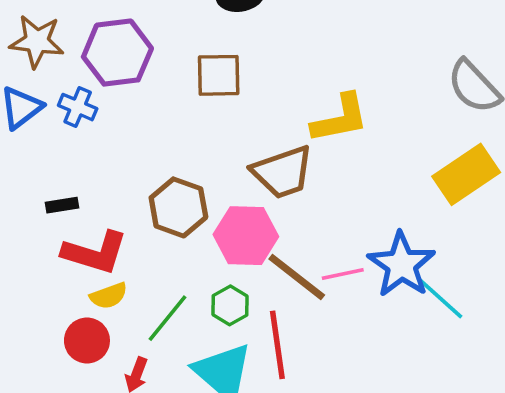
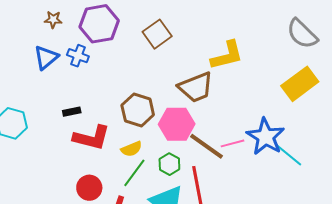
brown star: (37, 41) -> (53, 20), size x0.6
brown square: (219, 75) -> (157, 34), turned -32
yellow semicircle: (109, 296) -> (131, 149), moved

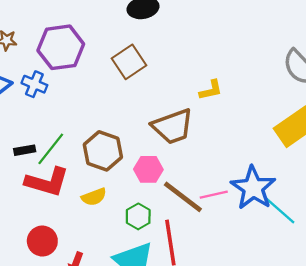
yellow L-shape: (227, 55) -> (211, 90), size x0.6
pink hexagon: (177, 124) -> (148, 169), size x0.7
green line: (134, 173) -> (51, 149), moved

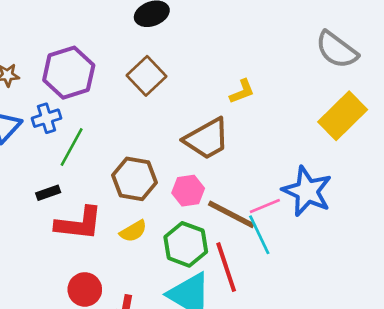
blue cross: (34, 84) -> (47, 118), turned -30
green line: (51, 149) -> (72, 147), moved
cyan line: (280, 210) -> (259, 235), moved, turned 33
green hexagon: (138, 216) -> (186, 244), size x1.5

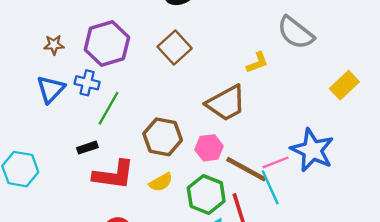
gray semicircle: (337, 50) -> (296, 33), moved
yellow rectangle: (343, 116) -> (344, 85), size x0.7
blue cross: (47, 118) -> (87, 83), turned 30

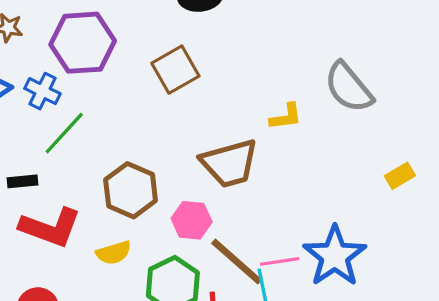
yellow rectangle: (344, 85) -> (400, 176), size x0.7

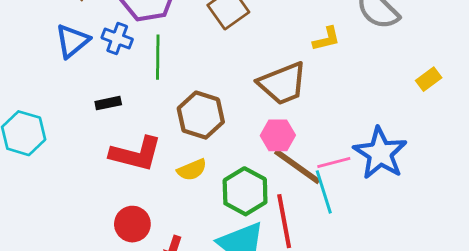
green line: (64, 133) -> (158, 57), moved, turned -36
black rectangle: (22, 181) -> (108, 103), moved
pink hexagon: (192, 220) -> (278, 135), moved

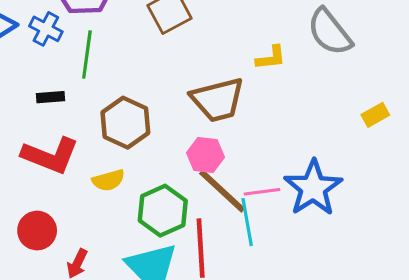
black rectangle: (108, 103) -> (50, 97), moved

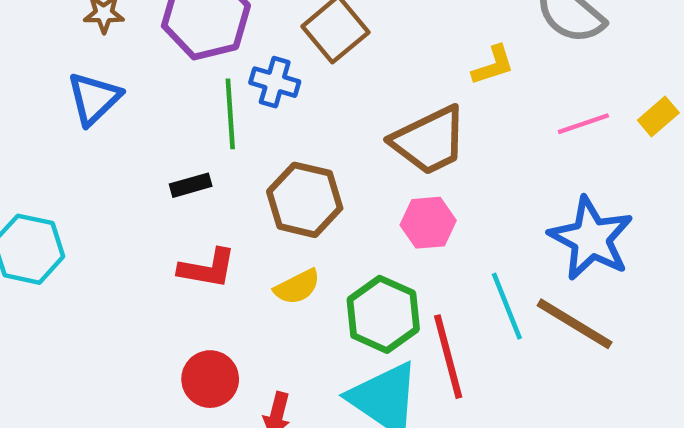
blue cross: (46, 29) -> (275, 82), moved
red L-shape: (50, 155) -> (207, 268), size x0.7
brown line: (222, 191) -> (575, 324), moved
pink line: (262, 192) -> (583, 124), moved

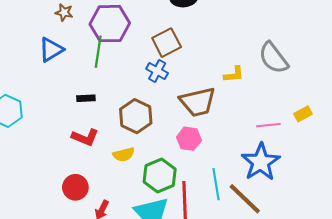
blue cross: (275, 82) -> (157, 71), moved
green line: (230, 114) -> (98, 52), moved
pink line: (583, 124) -> (268, 125), moved

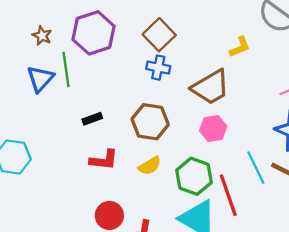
brown star: (64, 12) -> (42, 36), turned 30
green line: (98, 52) -> (66, 69), moved

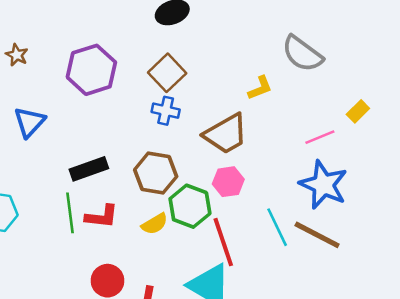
brown star: (42, 36) -> (17, 55), moved
green line: (66, 69) -> (70, 213), moved
black rectangle: (92, 119) -> (89, 169), size x1.6
green hexagon: (194, 176) -> (190, 206), moved
red line: (228, 195) -> (223, 242), moved

